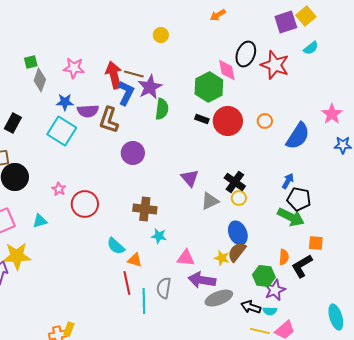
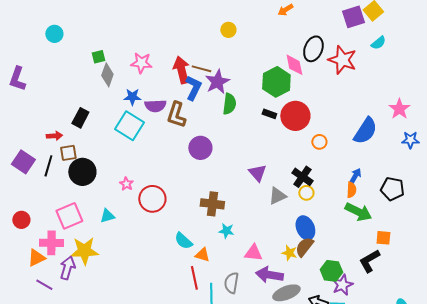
orange circle: (265, 121) -> (319, 142), moved
black pentagon: (299, 199) -> (392, 189), moved
orange semicircle: (284, 257) -> (351, 190), moved

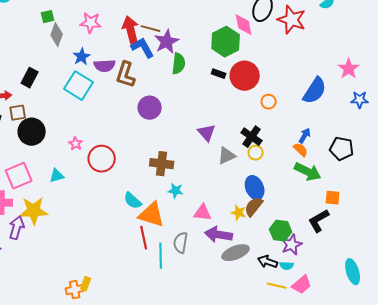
blue L-shape: (193, 88) -> (143, 48), turned -55
blue star: (132, 97) -> (82, 57), turned -30
orange semicircle: (351, 190) -> (301, 150), turned -49
orange triangle: (202, 255) -> (152, 215), size x1.8

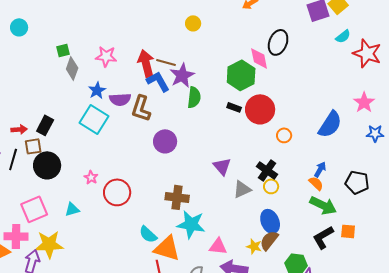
red star: (292, 20) -> (367, 53), moved
black rectangle: (30, 78) -> (45, 125), moved
cyan star: (176, 191) -> (191, 224), size x1.8
black L-shape: (319, 221) -> (323, 237), moved

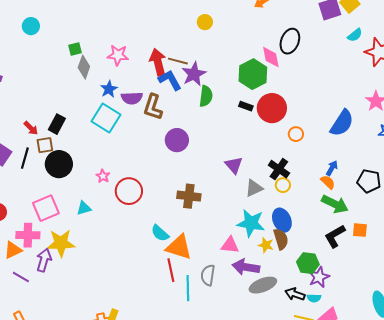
red arrow: (19, 129) -> (31, 128), turned 49
cyan star: (191, 224) -> (251, 223), moved
brown semicircle: (269, 240) -> (281, 239), turned 125

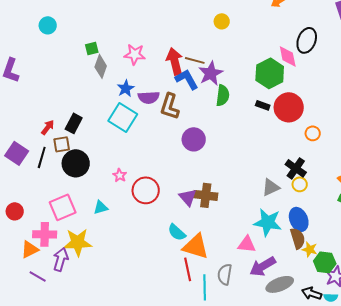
red arrow: (31, 128) -> (48, 127), turned -98
purple triangle: (234, 165) -> (188, 197), moved
yellow star: (266, 245) -> (310, 249), moved
purple arrow: (246, 267) -> (263, 266), turned -40

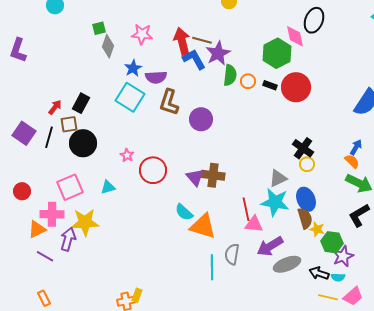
brown L-shape: (170, 106) -> (169, 102), moved
orange circle: (313, 133) -> (248, 81), moved
gray triangle: (271, 187) -> (278, 178), moved
red line: (188, 269) -> (246, 209), moved

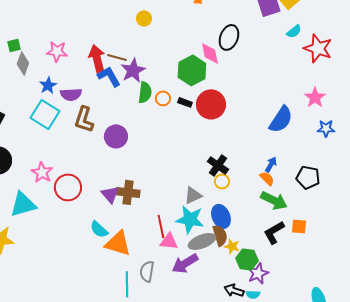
pink star: (127, 155) -> (42, 172), size x1.5
cyan triangle: (108, 187) -> (23, 204), size x1.8
gray ellipse: (287, 264) -> (202, 241), moved

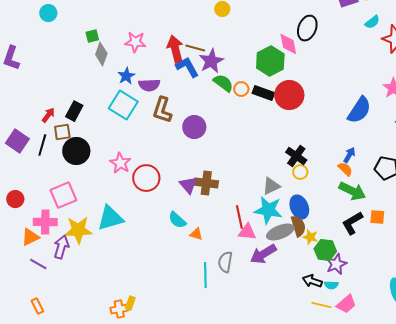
green semicircle: (145, 92) -> (223, 83), turned -60
black rectangle: (185, 102) -> (263, 93), size x1.5
cyan triangle: (23, 204) -> (110, 218), moved
orange triangle: (118, 243) -> (196, 234), size x0.5

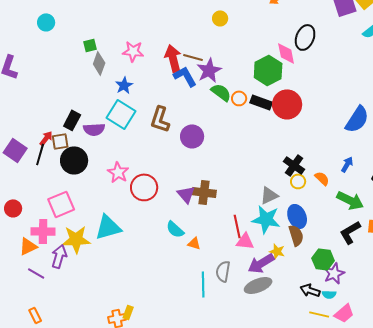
purple semicircle: (149, 85) -> (94, 129), moved
red arrow: (48, 115) -> (46, 138), moved
orange semicircle: (345, 169) -> (322, 178), moved
gray ellipse: (280, 232) -> (258, 285), moved
yellow star: (310, 237) -> (277, 251), moved

